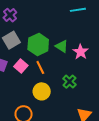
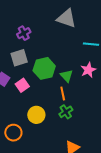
pink star: (81, 52) -> (88, 70), moved
orange line: (40, 67) -> (63, 93), moved

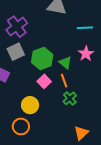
purple cross: (24, 33) -> (17, 27), size x1.5
pink square: (22, 85) -> (44, 81), moved
yellow circle: (36, 115) -> (30, 105), moved

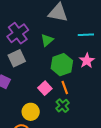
green hexagon: (42, 59) -> (62, 65), moved
green triangle: (65, 63) -> (47, 40), moved, turned 40
green cross: (70, 98) -> (62, 106), moved

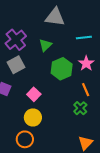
pink square: (45, 88) -> (34, 94), moved
orange line: (65, 88) -> (86, 90), moved
green cross: (62, 106) -> (80, 108), moved

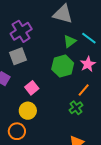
cyan line: (84, 38) -> (89, 38), turned 35
green triangle: (45, 45) -> (70, 41), moved
orange line: (86, 90) -> (84, 90), turned 56

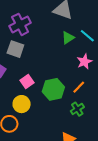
gray square: (18, 56) -> (15, 49), turned 36
green hexagon: (63, 66) -> (53, 89), moved
green cross: (76, 108) -> (77, 109), moved

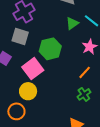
pink square: (27, 81) -> (33, 69), size x1.5
green hexagon: (53, 89) -> (50, 49), moved

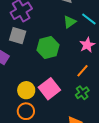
pink square: (33, 69) -> (49, 89), moved
orange circle: (16, 111) -> (26, 111), moved

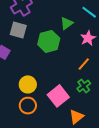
green triangle: (70, 22) -> (67, 23), moved
pink square: (49, 89) -> (58, 96), moved

